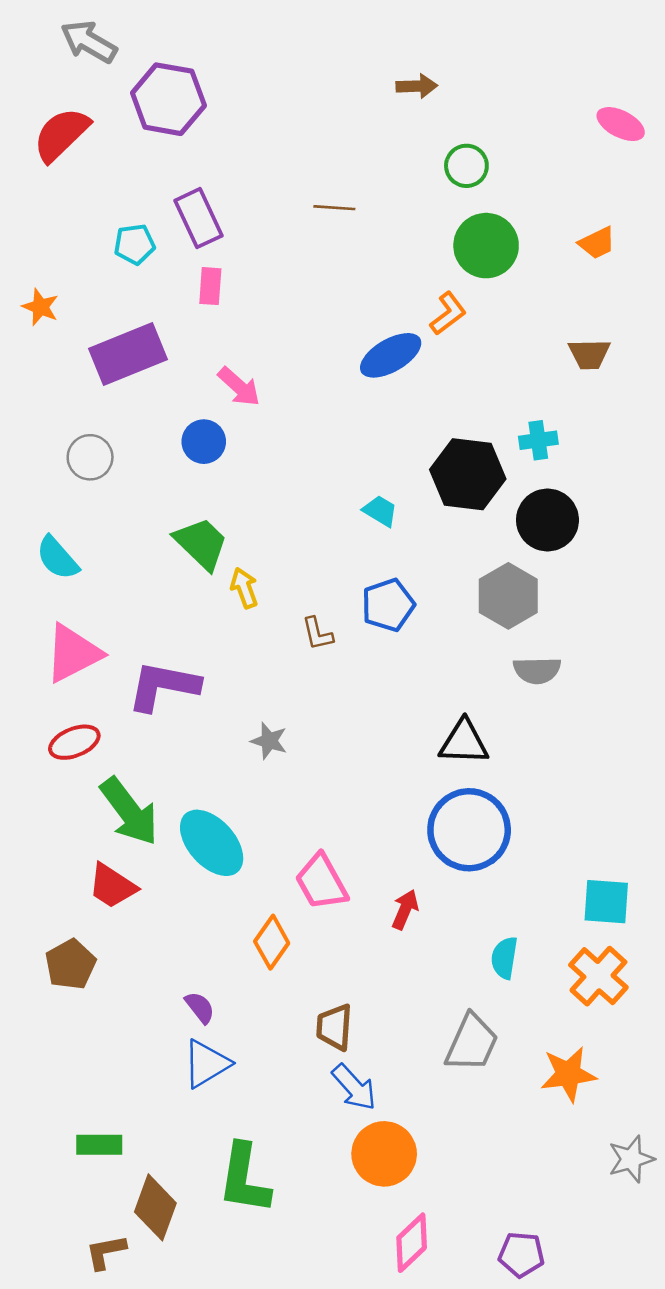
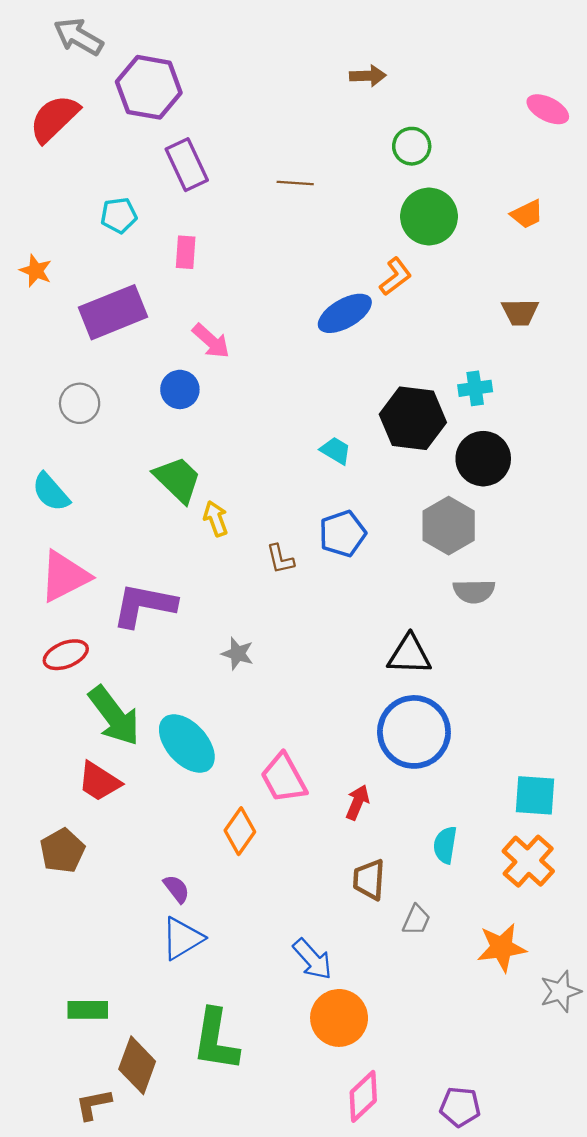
purple rectangle: (199, 218) -> (187, 165), moved
brown trapezoid: (334, 1027) -> (369, 880), moved
gray trapezoid: (472, 1043) -> (416, 920), size x0.6
gray star: (631, 1159) -> (560, 991), moved

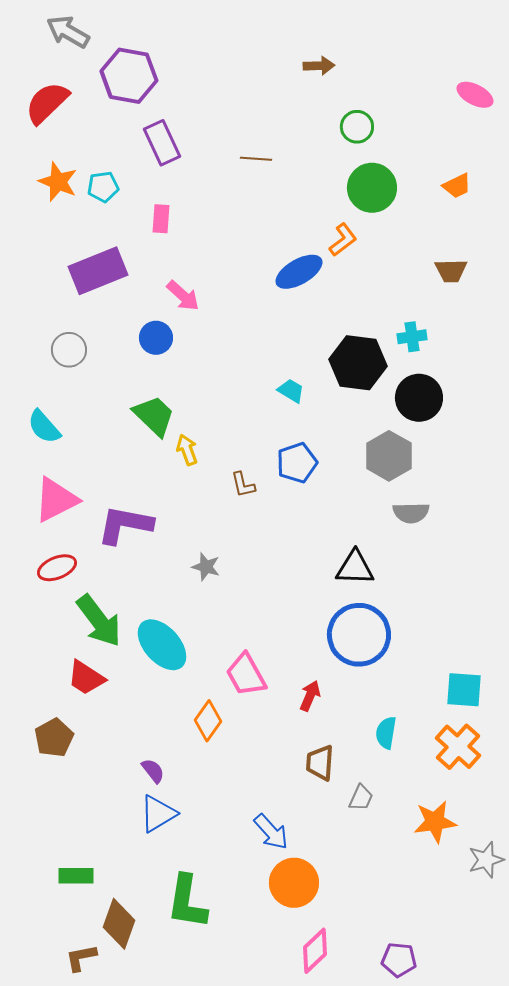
orange star: (36, 271) -> (58, 182), moved, size x1.4

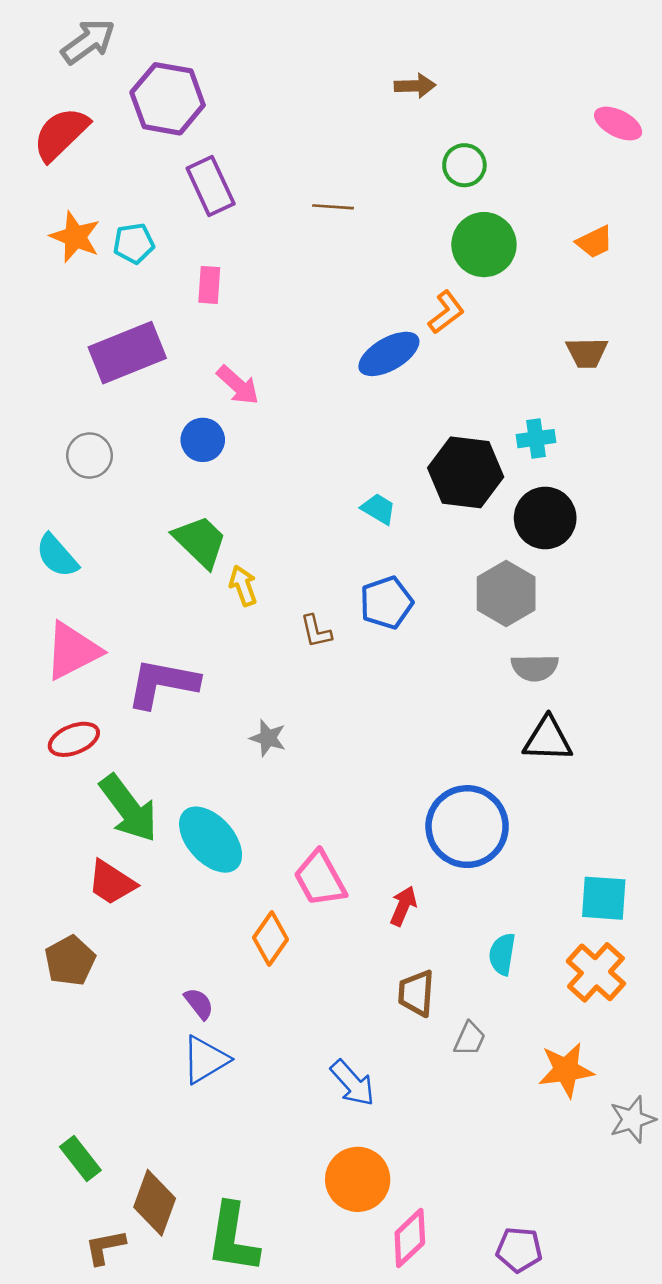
gray arrow: (68, 32) -> (88, 41), turned 114
black triangle: (355, 568) -> (548, 739), moved
green rectangle: (76, 876) -> (80, 1159), moved, turned 52
orange circle: (294, 883) -> (358, 1179), moved
green L-shape: (187, 902) -> (233, 1238), moved

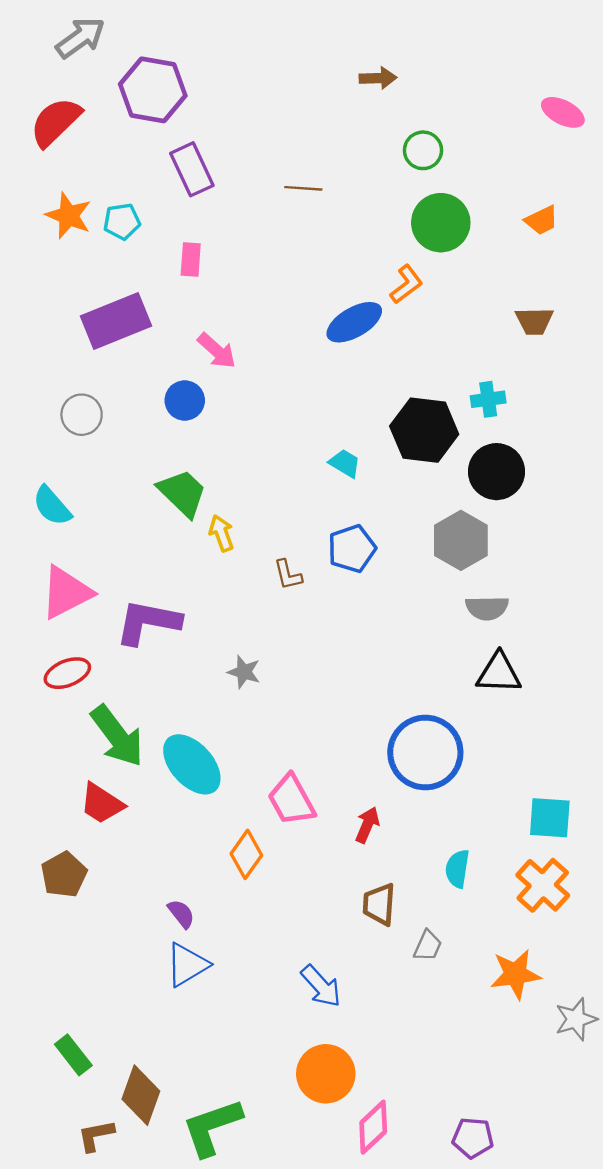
green L-shape: (233, 1238) -> (212, 1127), turned 62

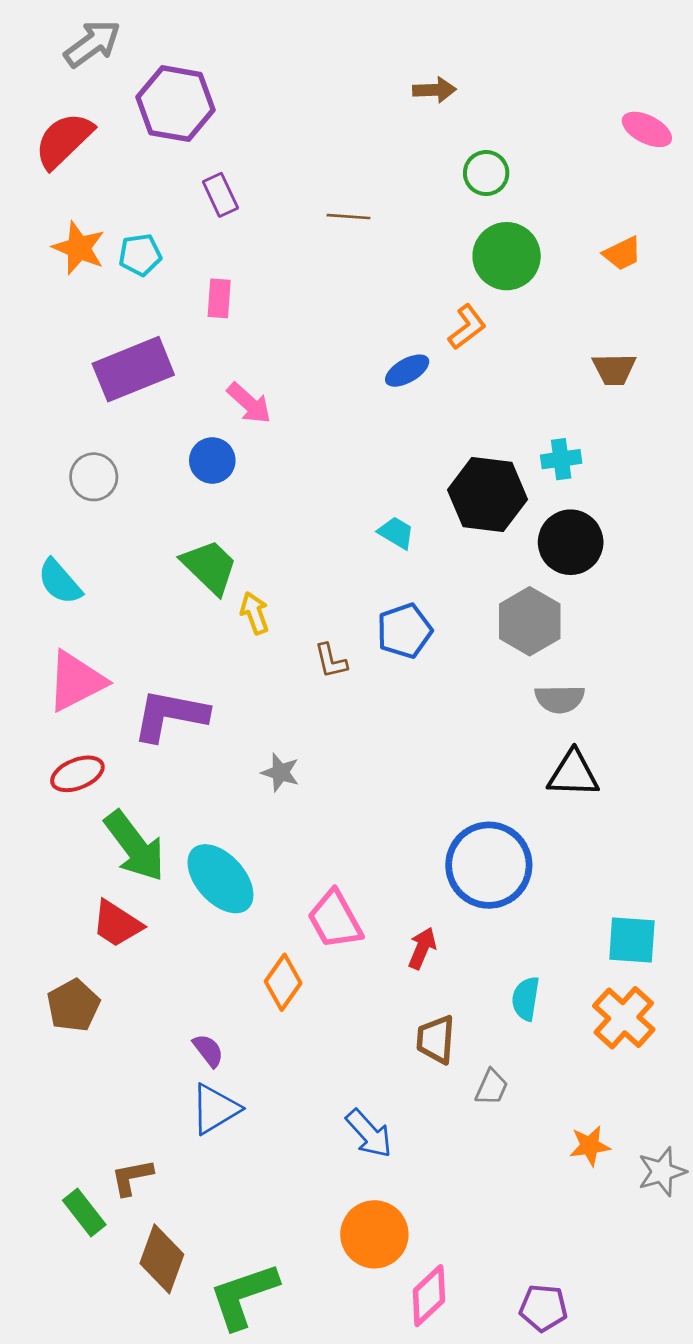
purple rectangle: (192, 169) -> (220, 195), size x0.7
blue ellipse: (354, 322) -> (407, 371), size x0.7
orange star: (515, 974) -> (590, 1146), moved, size x0.7
brown L-shape: (96, 1135) -> (132, 1177), moved

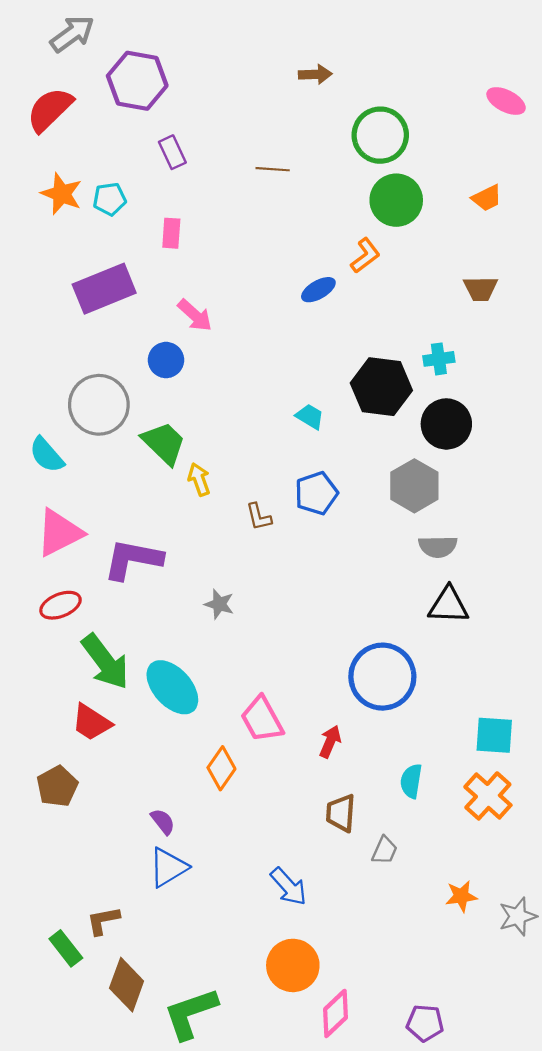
brown arrow: (434, 90) -> (315, 74), moved
green circle: (486, 173) -> (380, 135), size x1.6
gray circle: (94, 477) -> (99, 405), moved, size x1.6

